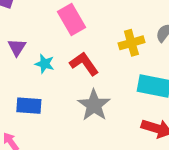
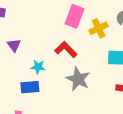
pink rectangle: (72, 20) -> (75, 16), moved, turned 60
cyan star: (45, 64) -> (38, 67), moved

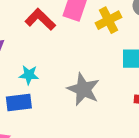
red L-shape: (66, 49) -> (40, 19), moved

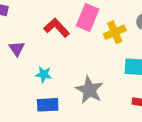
blue rectangle: (19, 103) -> (48, 105), moved

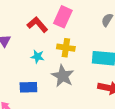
yellow cross: (115, 32) -> (66, 48), moved, turned 30
cyan star: (44, 74) -> (37, 57), moved

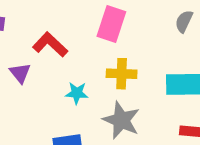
red L-shape: (37, 25) -> (50, 45), moved

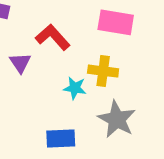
pink rectangle: (111, 24) -> (116, 22), turned 76
yellow cross: (122, 74) -> (103, 71), moved

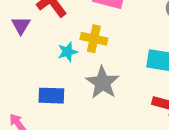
cyan star: (75, 88) -> (68, 52), turned -30

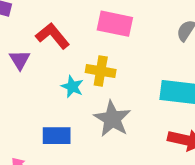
cyan star: (68, 52) -> (72, 87), turned -30

